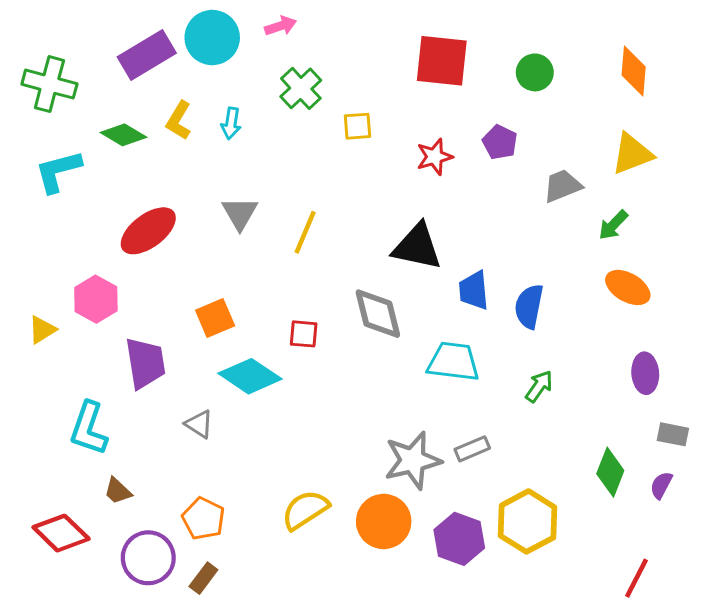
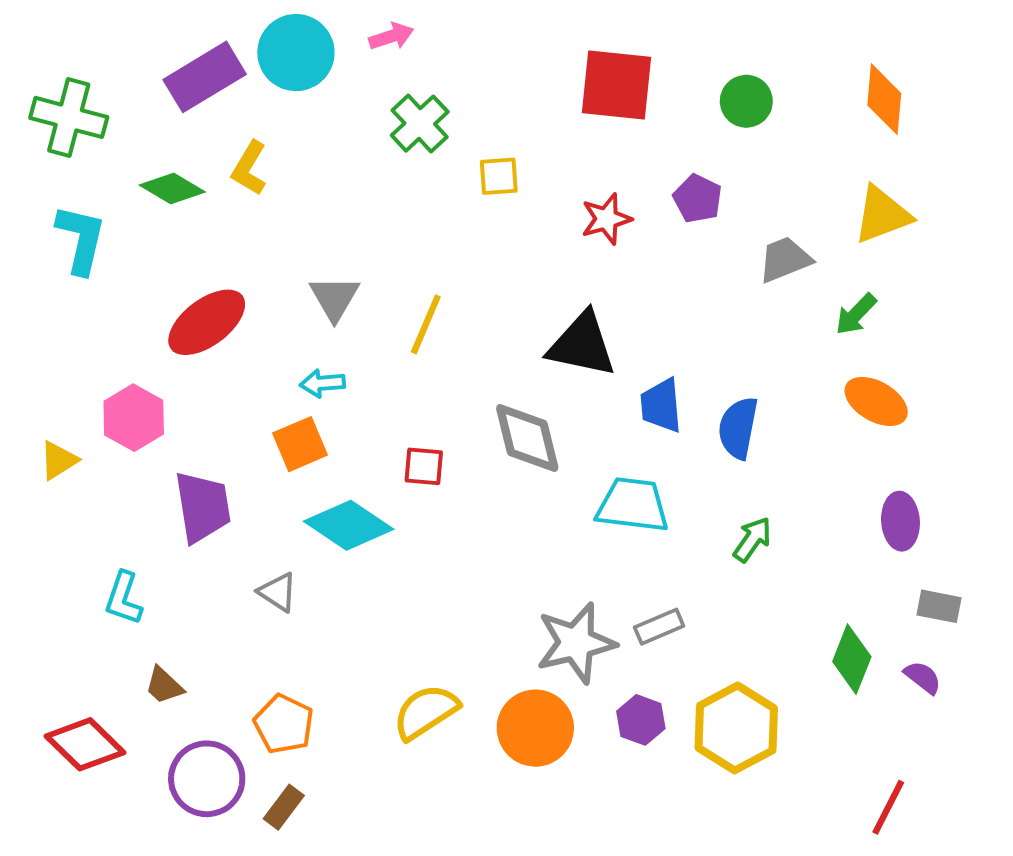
cyan arrow: (231, 123) -> (322, 383), moved, turned 76
cyan L-shape: (58, 171) -> (81, 239), turned 118
cyan L-shape: (89, 428) -> (124, 598), size x0.7
purple semicircle: (661, 485) -> (923, 677), turned 100
purple hexagon: (459, 539) -> (641, 720), moved, size x0.7

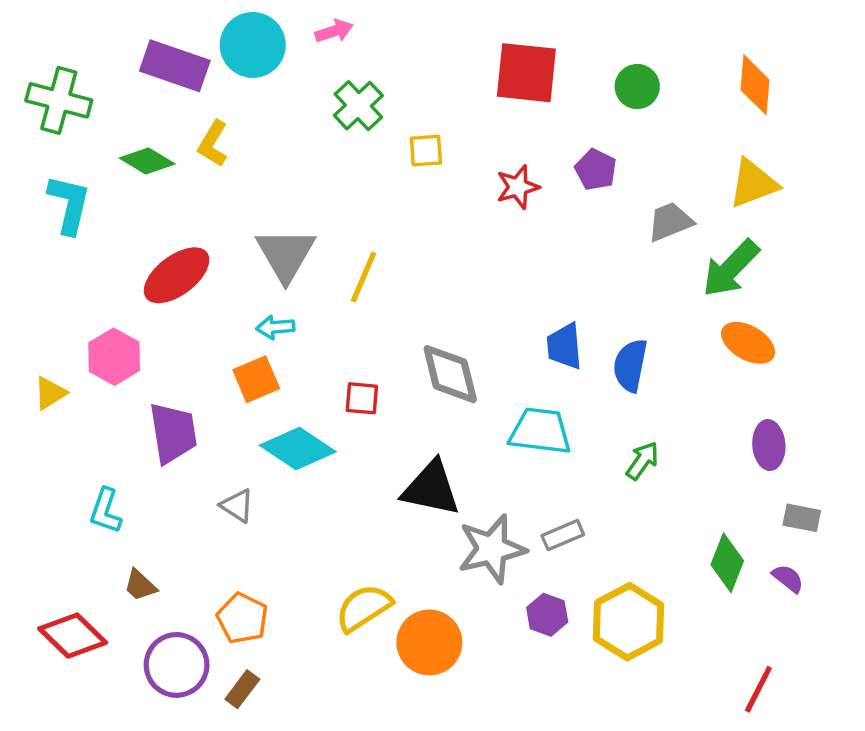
purple rectangle: (205, 77) -> (175, 66), turned 50
gray triangle: (334, 298) -> (286, 255), size x1.4
green arrow: (856, 314) -> (731, 268), size x1.6
black triangle: (582, 345) -> (431, 488), moved
orange circle: (535, 728) -> (429, 642), moved

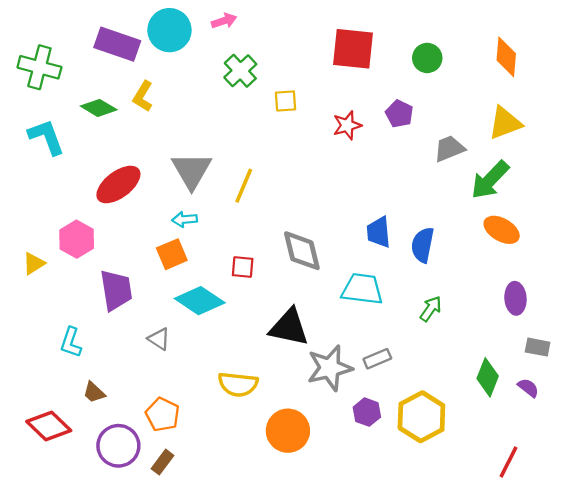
cyan L-shape: (69, 204) -> (46, 137), turned -33
yellow semicircle: (364, 608) -> (238, 384), moved, turned -141

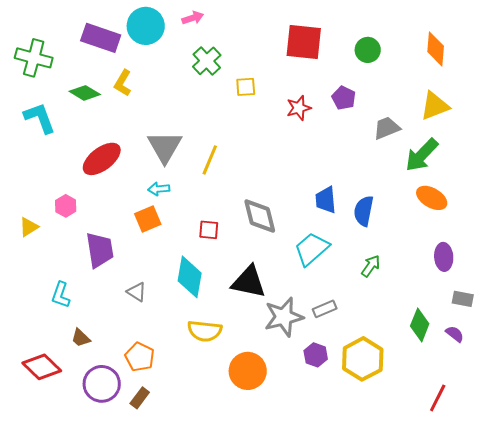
pink hexagon: (77, 239) -> (66, 206), size x0.7
cyan trapezoid: (362, 289) -> (312, 249), turned -48
cyan diamond: (200, 301) -> (190, 277), moved, turned 66

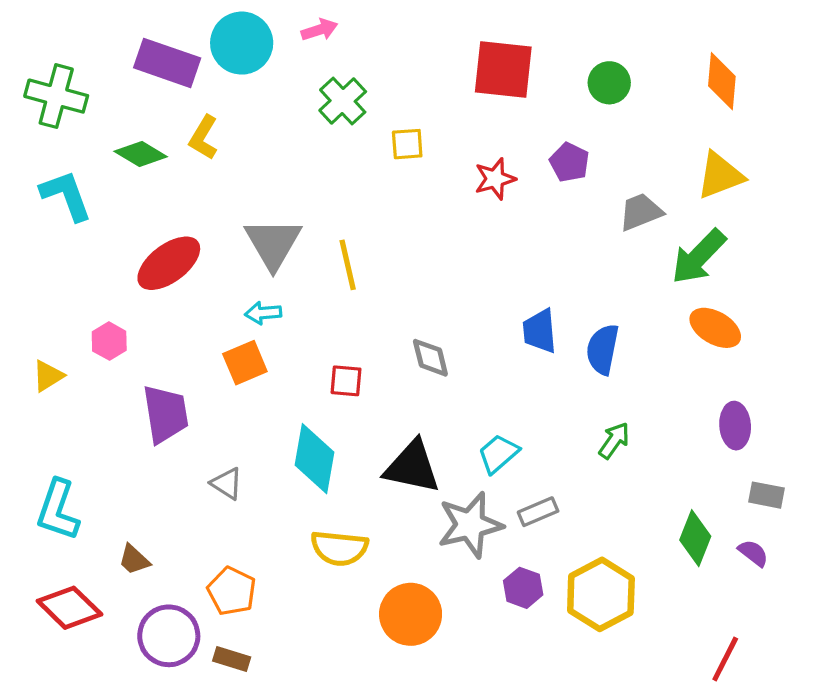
yellow line: (210, 160) -> (348, 265), turned -36
gray diamond: (260, 216) -> (430, 358), size x0.7
cyan trapezoid: (312, 249) -> (498, 454), moved, size x0.7
cyan L-shape: (61, 295) -> (58, 510), moved, size x1.4
brown rectangle: (140, 398) -> (232, 659), turned 70

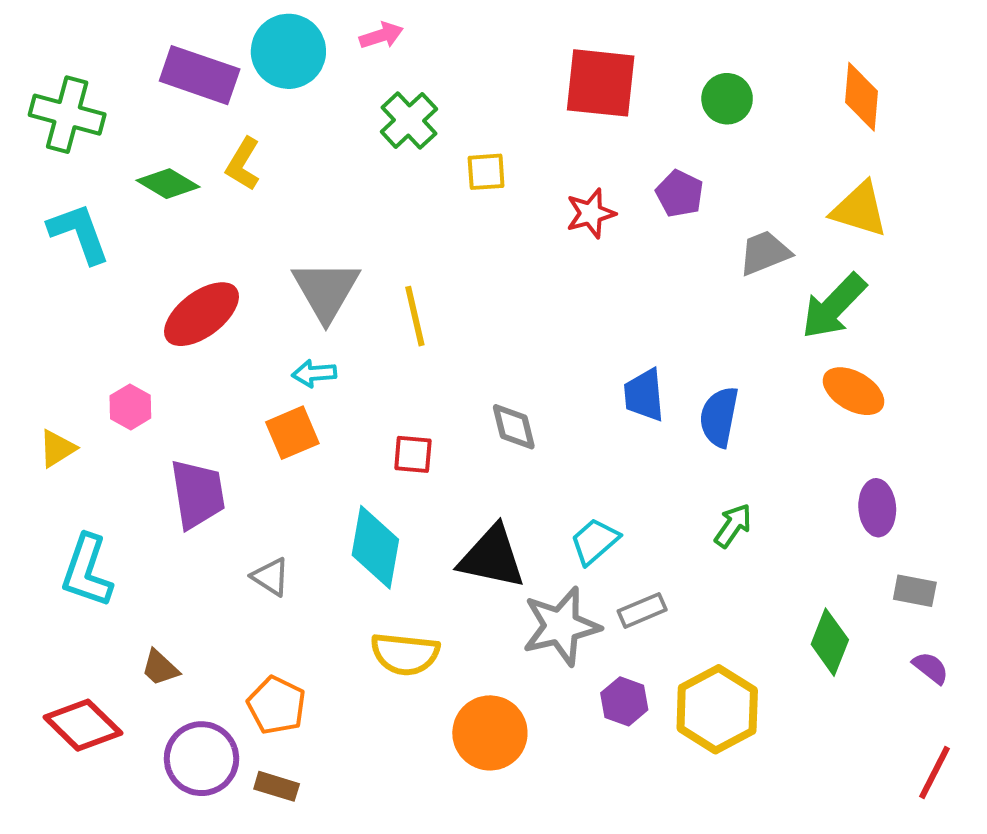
yellow triangle: (720, 176) -> (859, 209), turned 38
cyan L-shape: (58, 510) -> (87, 571), moved
purple semicircle: (753, 553) -> (931, 668), moved
red line: (725, 659) -> (935, 772), moved

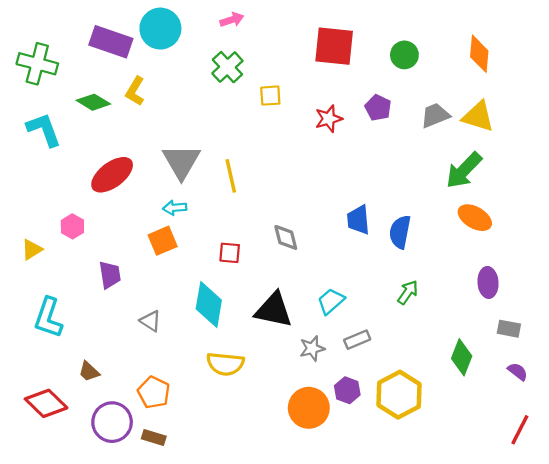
pink arrow: (381, 36) -> (232, 20), moved
gray trapezoid: (765, 253) -> (435, 115), moved
purple trapezoid: (198, 494) -> (110, 275), size x0.7
gray star: (561, 626) -> (312, 348), size x0.6
orange circle: (490, 733) -> (309, 408), moved

